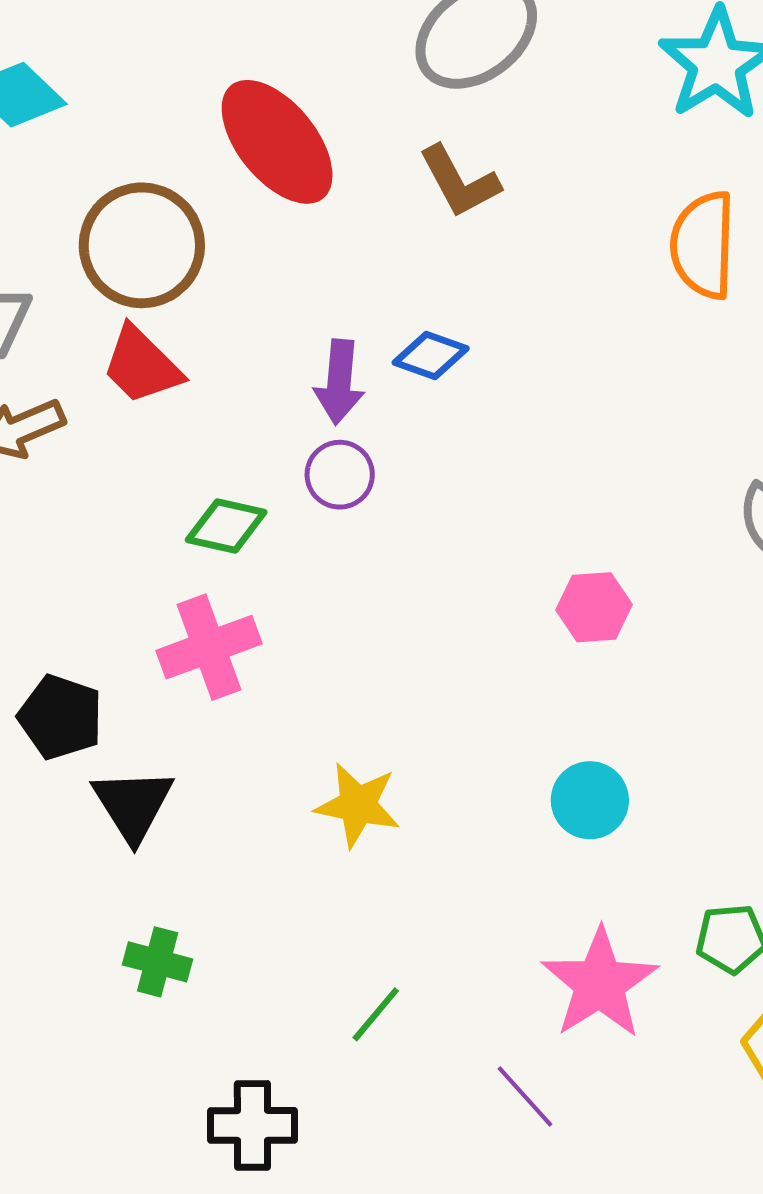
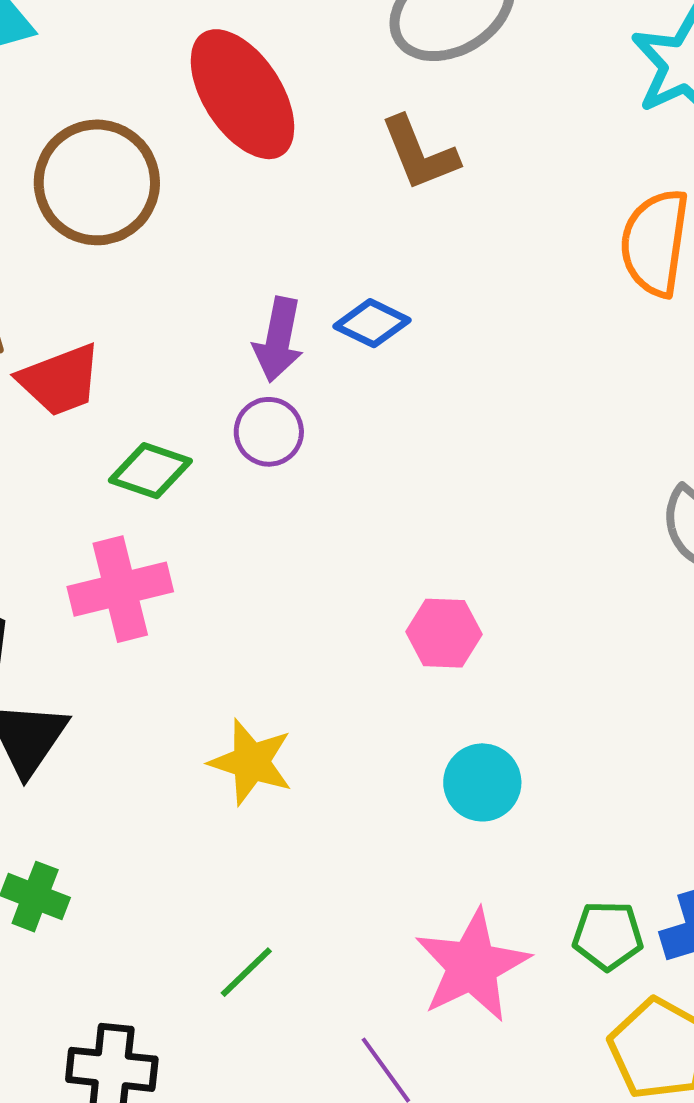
red trapezoid: (142, 365) -> (60, 380), moved, turned -72
pink hexagon: (594, 607) -> (444, 633), moved

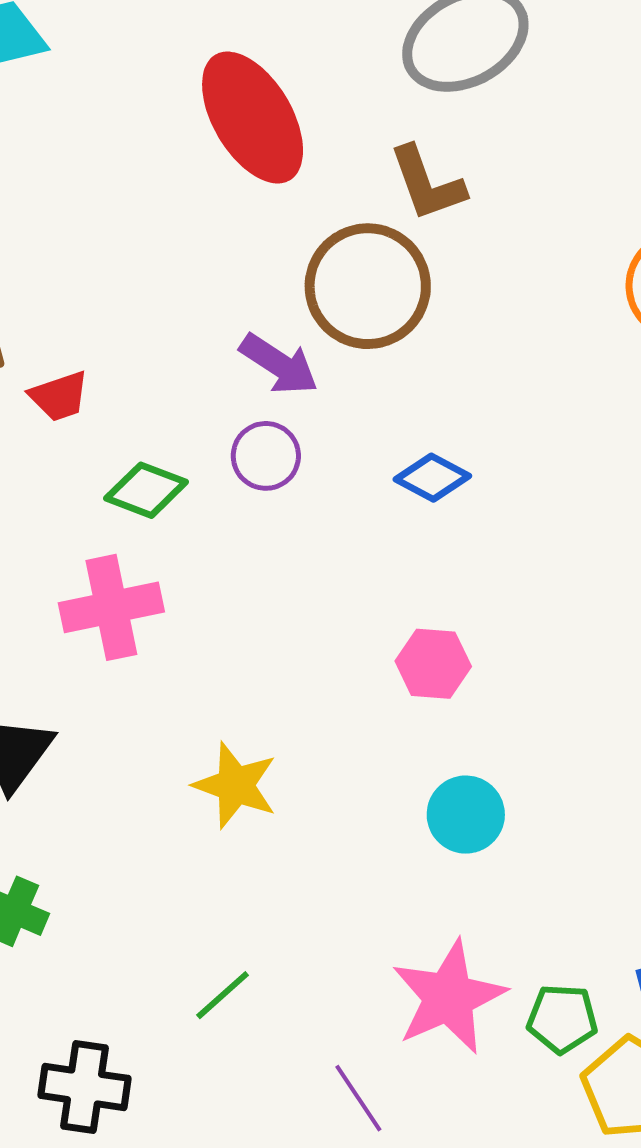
brown circle: (97, 182) -> (368, 286), moved
blue diamond: (372, 323) -> (432, 478), moved
purple arrow: (278, 340) -> (279, 364), turned -70
red trapezoid: (60, 380) -> (59, 396), size x0.7
green pentagon: (608, 936) -> (562, 1019), moved

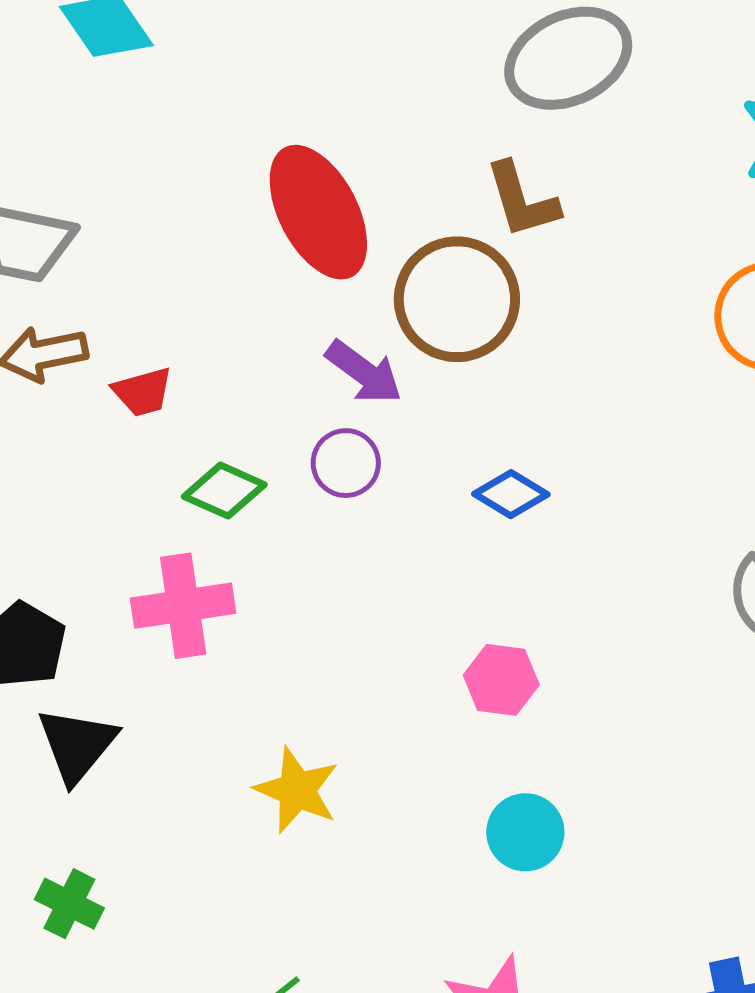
red ellipse: (253, 118) -> (318, 212), moved

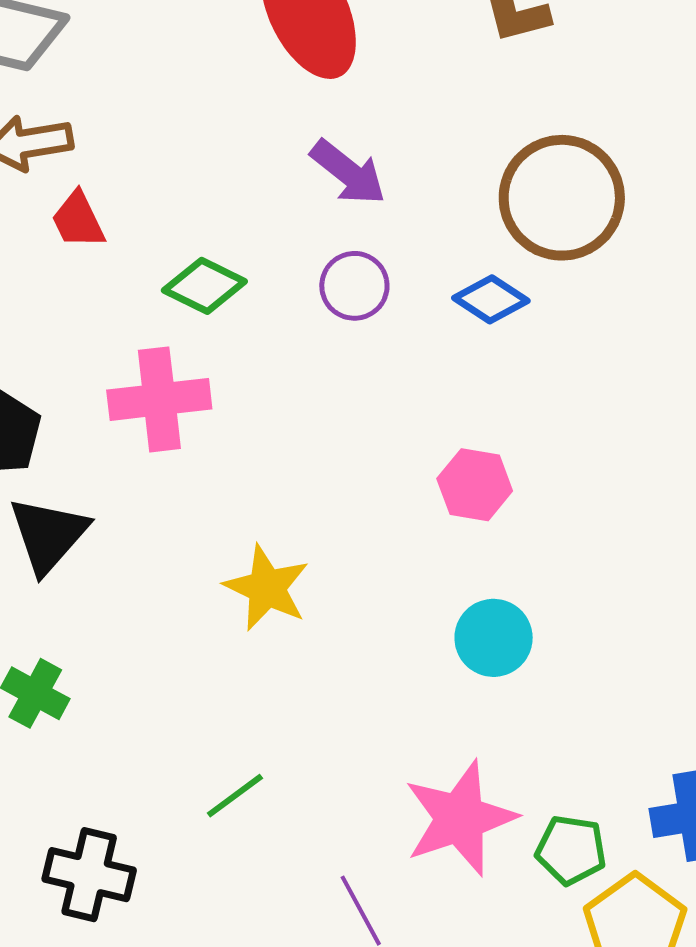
brown circle: (457, 299) -> (562, 198), moved
red trapezoid: (143, 392) -> (78, 220), moved, turned 78
purple circle: (346, 463) -> (354, 286), moved

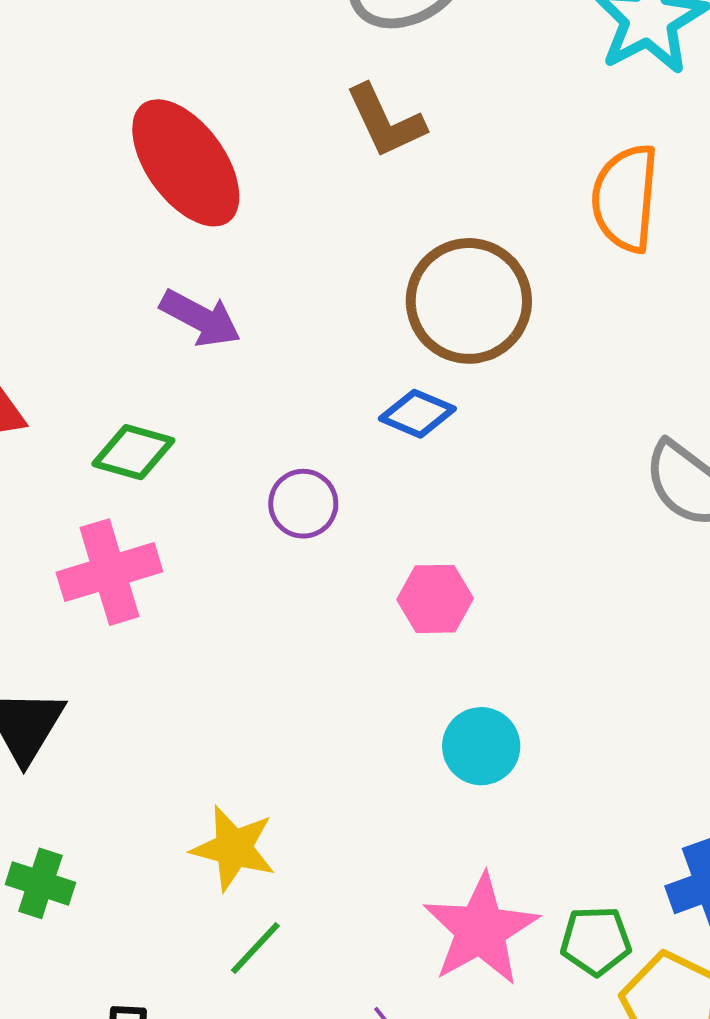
purple arrow: (348, 172) -> (200, 318), moved
purple circle: (354, 286) -> (303, 504), moved
yellow star: (267, 588) -> (234, 848), moved

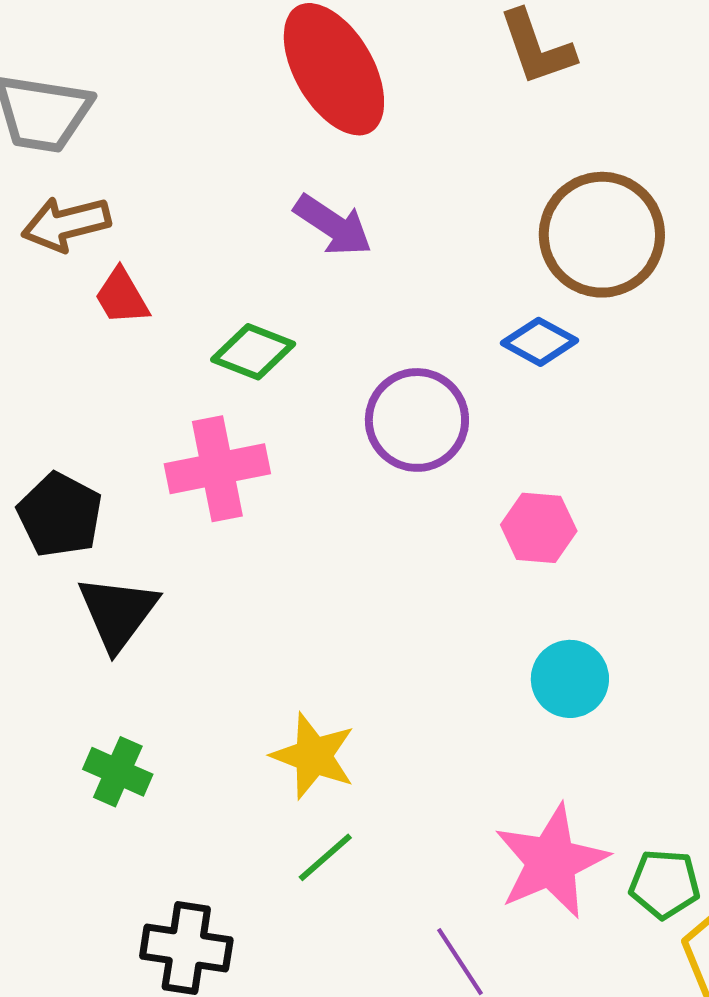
purple circle: (303, 504) -> (417, 420), size x1.5

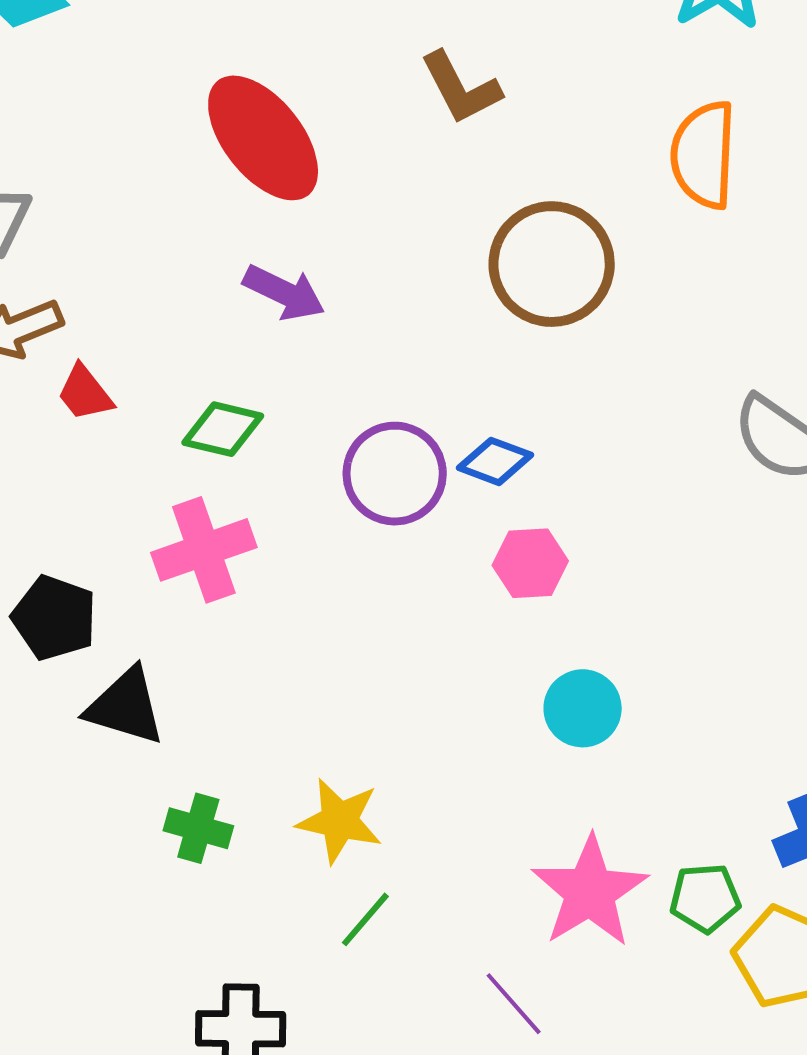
blue diamond: (540, 342) -> (495, 461), moved
black triangle: (118, 613) -> (126, 706), turned -42
green cross: (118, 772) -> (198, 828), moved

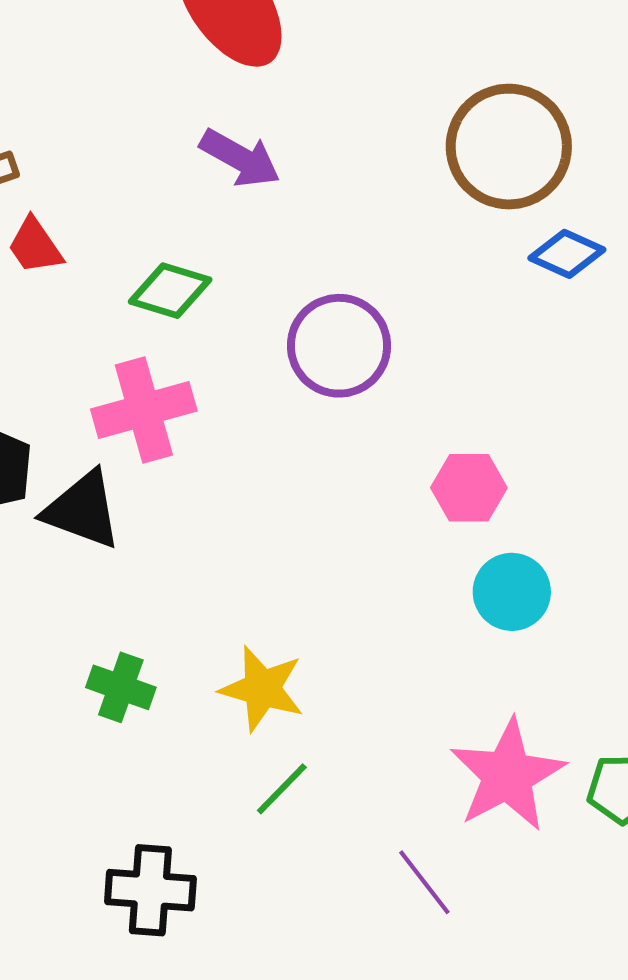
blue diamond: (495, 461) -> (567, 254), moved
pink hexagon: (530, 563) -> (469, 488), moved
black triangle: (126, 706) -> (82, 510), moved

